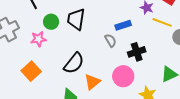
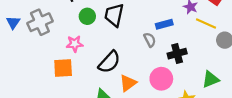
pink star: (38, 39) -> (75, 44), moved
orange square: (31, 71) -> (63, 68), turned 36

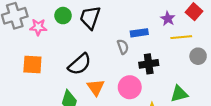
yellow line: (206, 23) -> (181, 37), turned -36
pink star: (75, 44) -> (38, 27), moved
orange triangle: (128, 83) -> (96, 87), turned -36

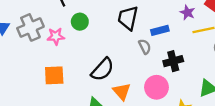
black trapezoid: (90, 18) -> (128, 18), moved

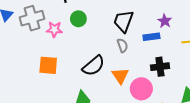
purple star: (187, 13) -> (165, 21), moved
gray semicircle: (145, 47) -> (122, 45), moved
orange triangle: (122, 91) -> (120, 76), moved

